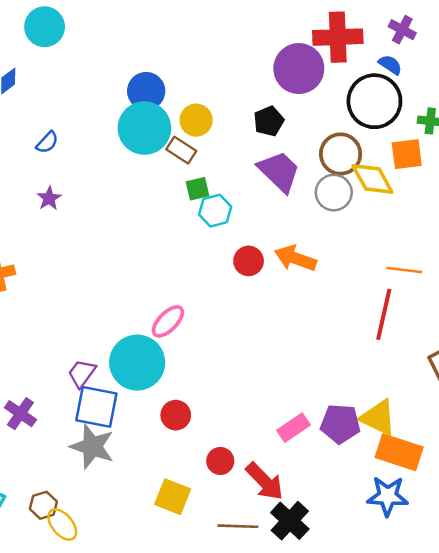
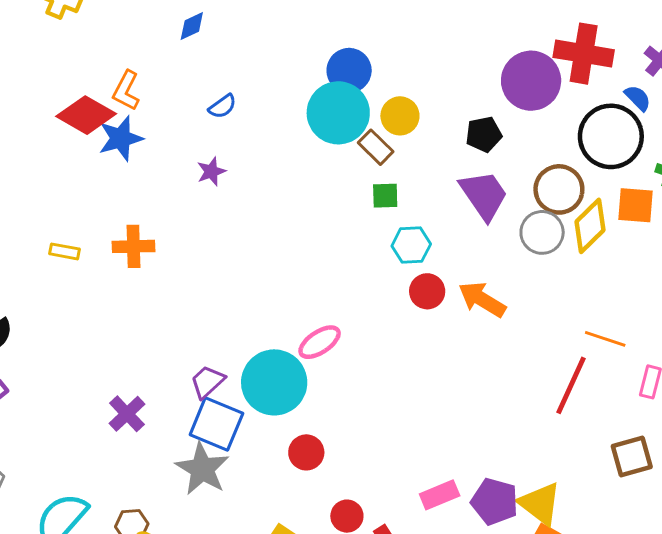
yellow diamond: (372, 179) -> (590, 226), turned 63
cyan hexagon: (215, 211) -> (411, 245), moved

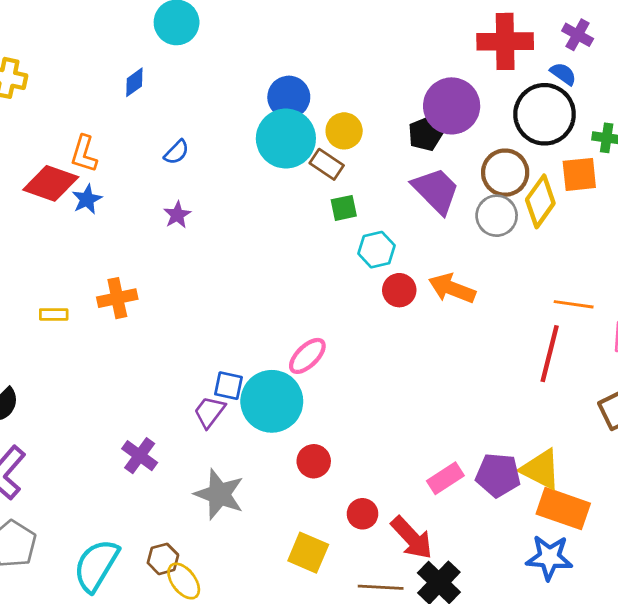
purple circle: (531, 81) -> (452, 106), moved
blue star: (121, 138) -> (87, 199), size x0.7
blue square: (216, 424) -> (229, 386), moved, size x0.6

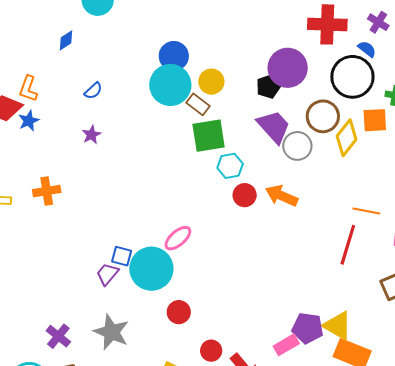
green square: (344, 208) -> (209, 136), size x1.8
gray circle: (497, 216) -> (297, 146), moved
purple cross: (140, 456) -> (58, 336), moved
pink rectangle: (445, 478) -> (286, 345), moved

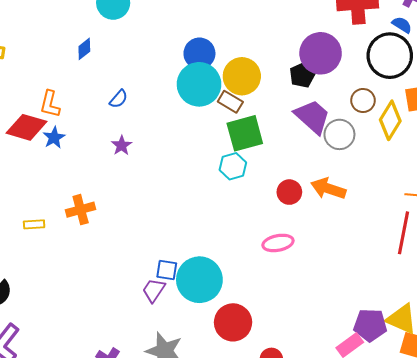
yellow circle: (211, 82) -> (242, 76), size x1.4
brown circle: (323, 116) -> (363, 100), size x0.7
cyan hexagon: (230, 166) -> (233, 166), moved
pink ellipse: (178, 238) -> (278, 243), moved, turned 36
red circle: (179, 312) -> (233, 322), size x1.5

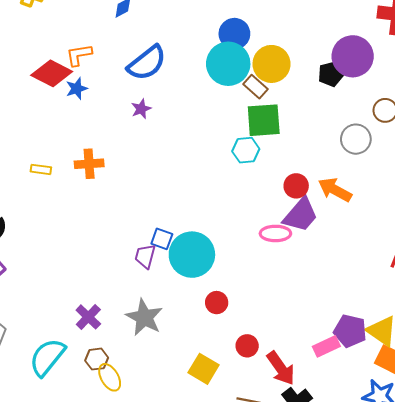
blue semicircle: (119, 99) -> (147, 63), size x2.0
orange L-shape: (50, 104) -> (79, 55), turned 56
purple trapezoid: (312, 117) -> (301, 215), moved, turned 78
purple trapezoid: (154, 290) -> (145, 256), turned -30
red circle: (233, 322) -> (217, 303), size x0.6

